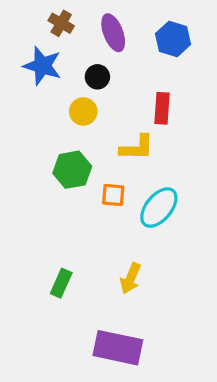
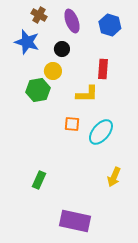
green hexagon: (72, 170) -> (38, 90), moved
yellow arrow: (131, 278) -> (114, 177), moved

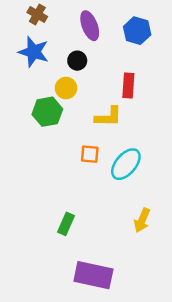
brown cross: (39, 15) -> (37, 14), moved
green rectangle: (39, 180) -> (66, 224), moved

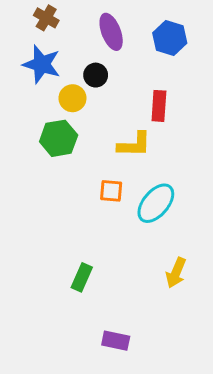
yellow circle: (66, 88) -> (72, 98), moved
purple rectangle: (93, 275) -> (116, 341), size x0.6

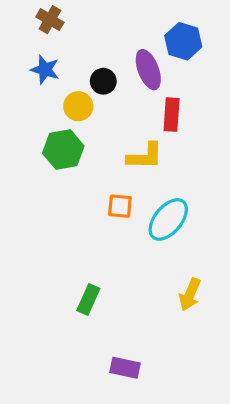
purple ellipse: (111, 32) -> (148, 70), moved
blue star: (42, 64) -> (45, 70), size x0.7

